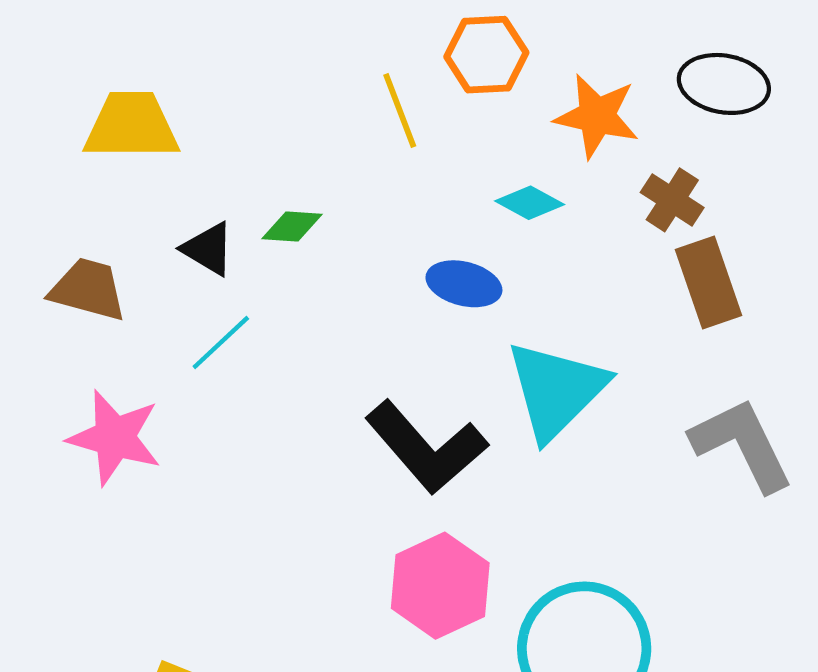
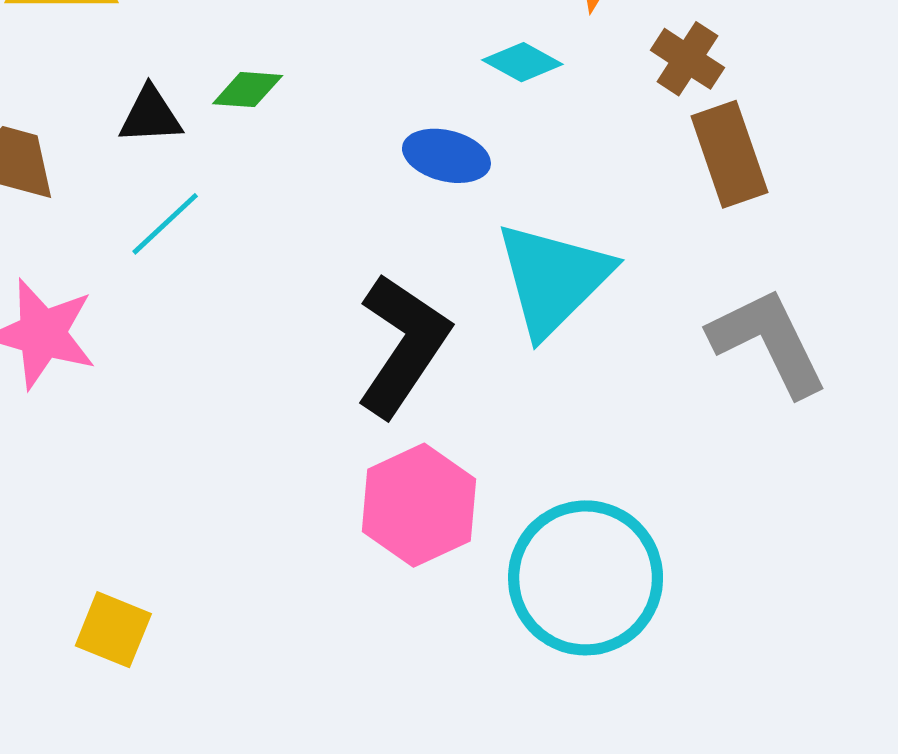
black triangle: (208, 249) -> (151, 115), turned -34
black L-shape: (426, 447) -> (403, 345), turned -105

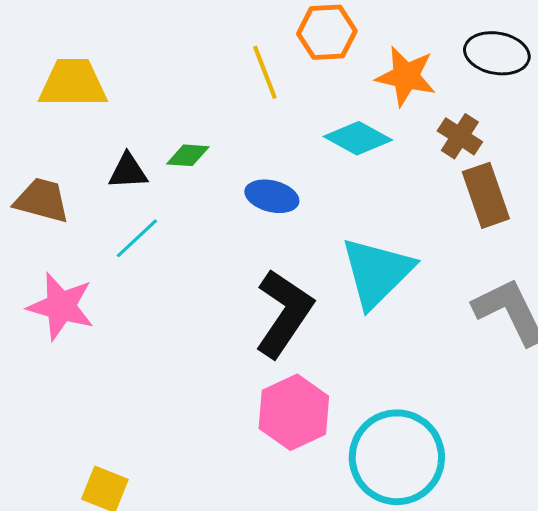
cyan diamond: (522, 62) -> (358, 138), size x1.4
blue ellipse: (446, 156) -> (272, 196), moved

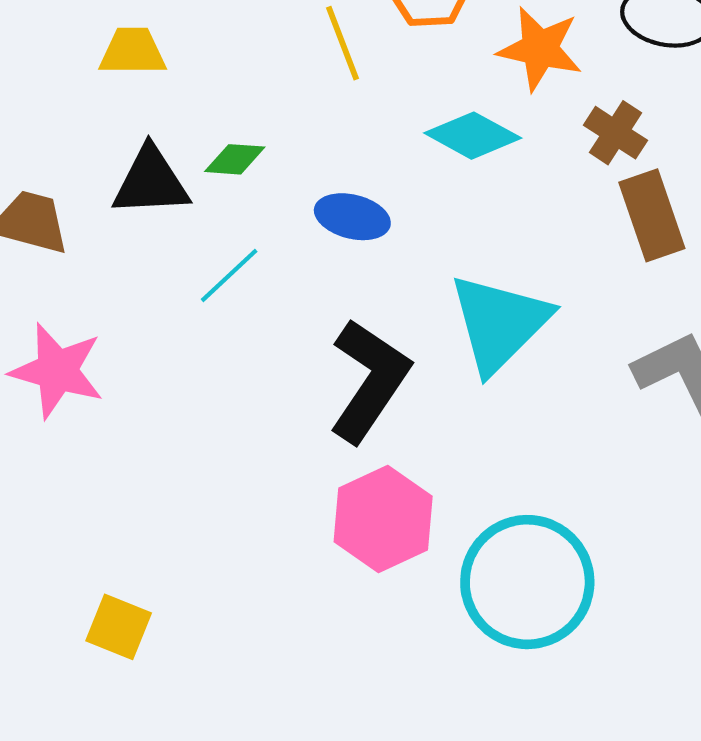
yellow trapezoid: (73, 83) -> (133, 52), moved, size x0.7
black triangle: (128, 171) -> (151, 182), size x1.4
cyan line: (137, 238) -> (229, 275), moved

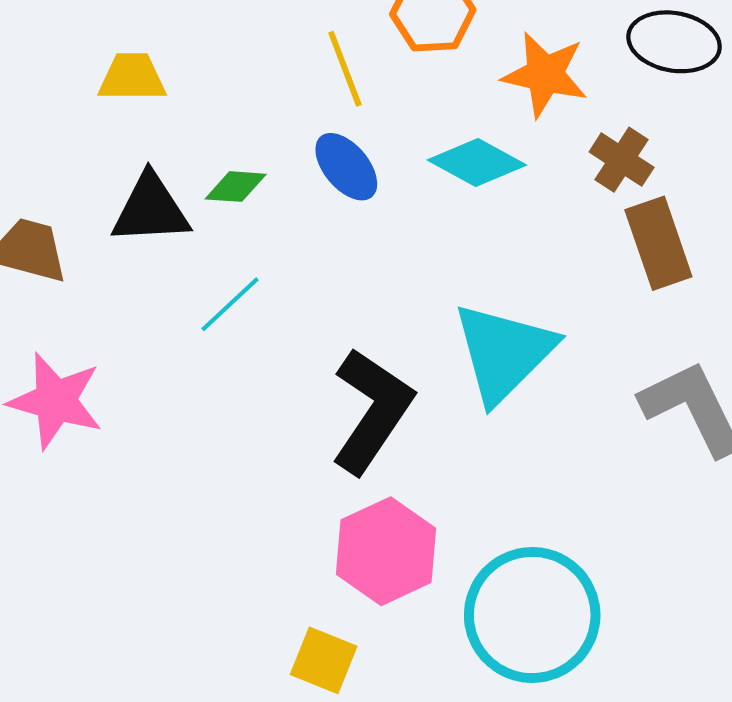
blue ellipse: (352, 217) -> (346, 167), moved, turned 36
yellow square: (119, 627) -> (324, 660), moved

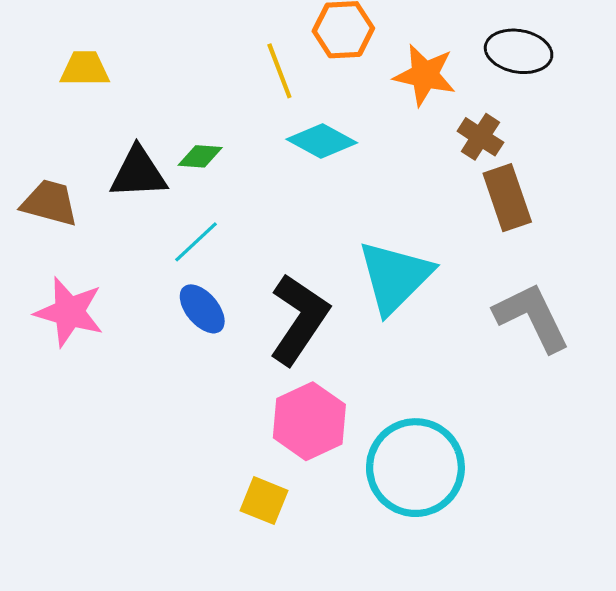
yellow trapezoid: (132, 77) -> (85, 69), moved
cyan diamond: (477, 162) -> (322, 141), moved
blue ellipse: (346, 167) -> (202, 309), moved

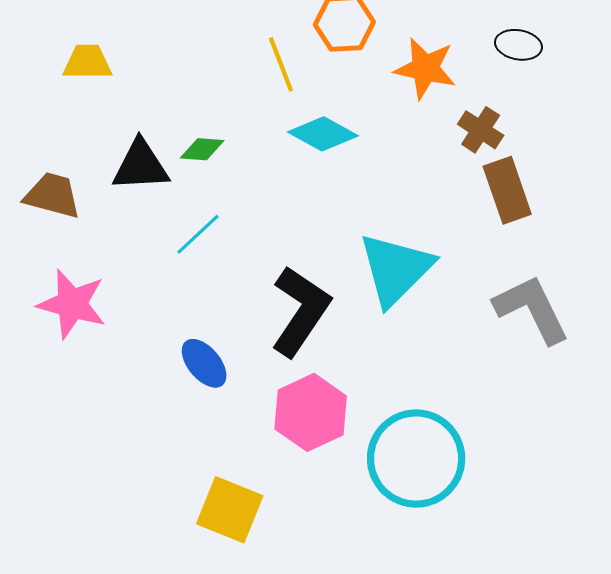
black ellipse: (519, 51) -> (518, 45), size x0.7
blue ellipse: (202, 309) -> (204, 363), moved
yellow square: (264, 501) -> (230, 510), moved, size x1.4

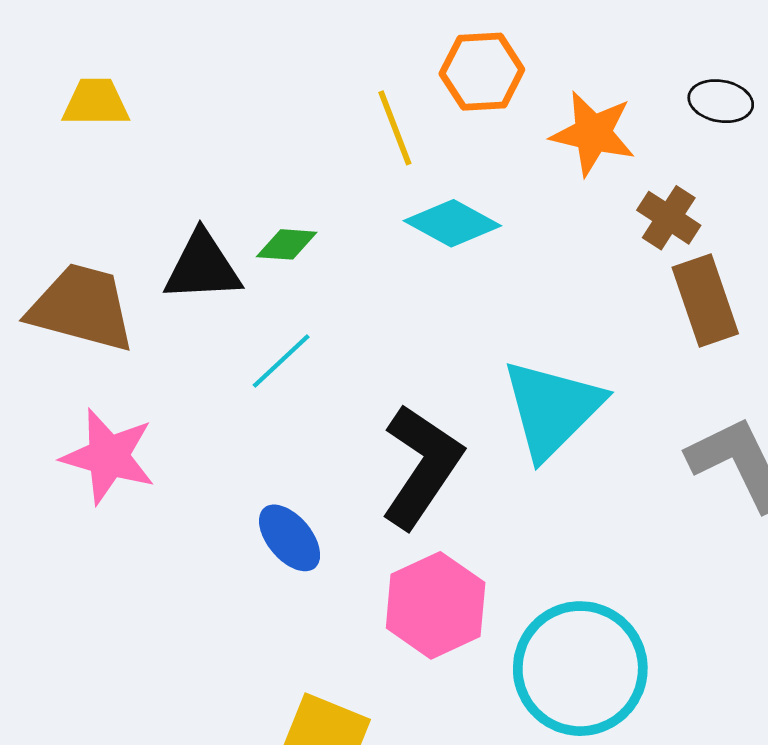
yellow trapezoid: (87, 62) -> (96, 103), moved
brown trapezoid: (53, 195) -> (82, 308), size x1.4

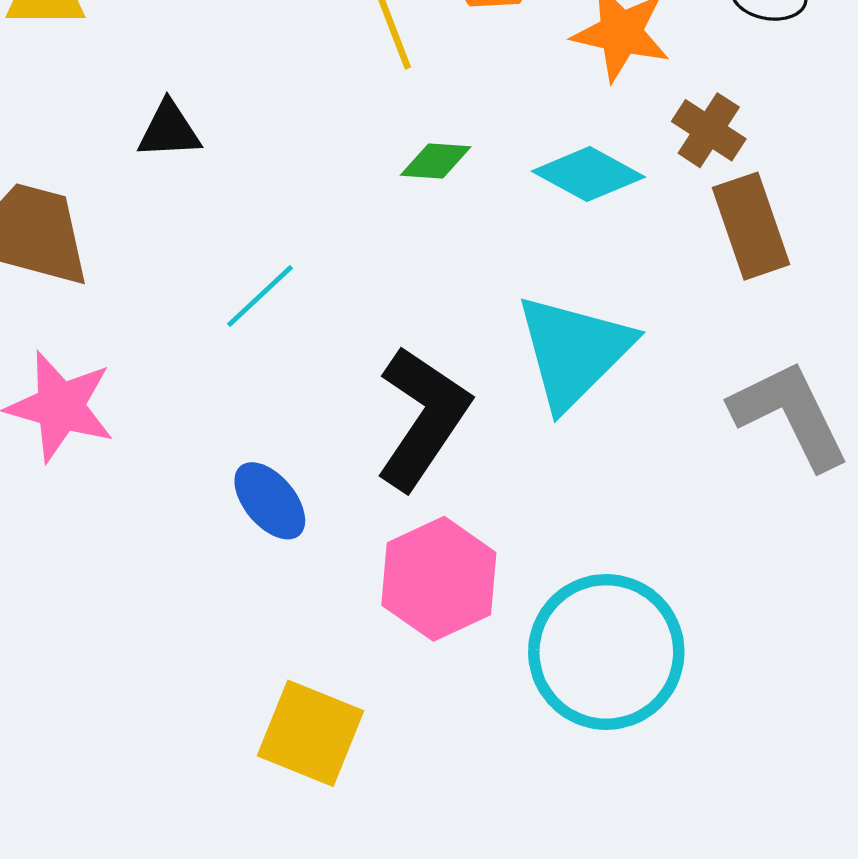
cyan diamond: (452, 223) -> (588, 174), moved
green diamond: (287, 244) -> (436, 161), moved
black triangle: (202, 267) -> (169, 130), moved, size x0.7

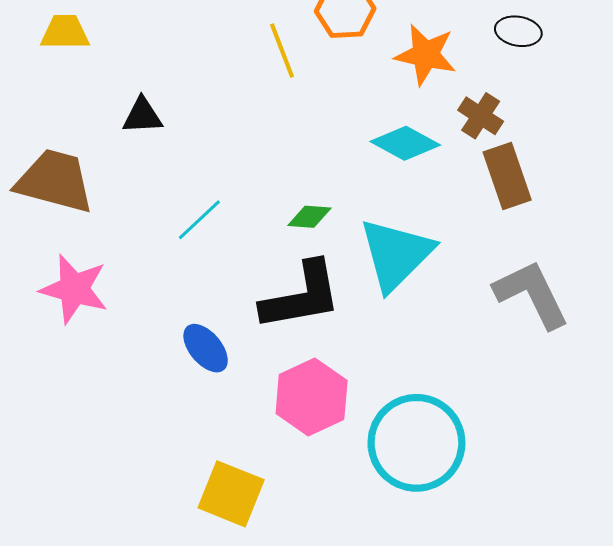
green diamond: (436, 161) -> (309, 217), moved
black L-shape: (423, 418) -> (301, 296), turned 46

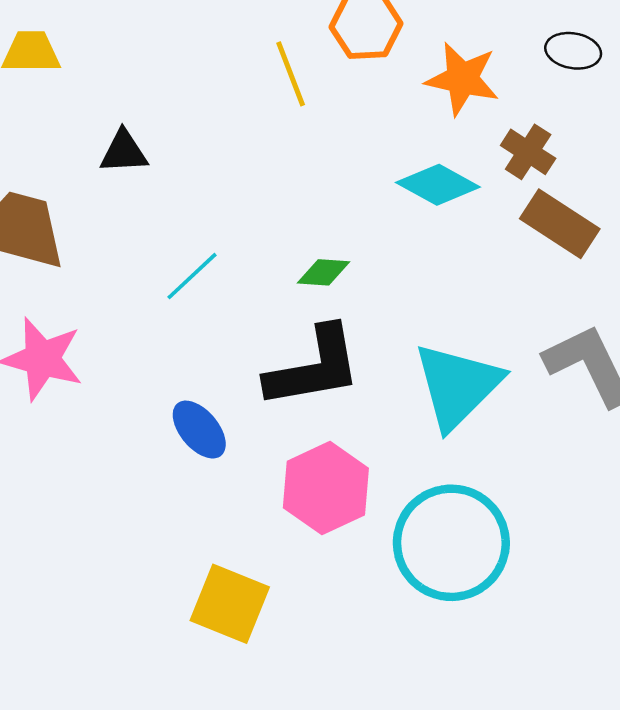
brown rectangle: (507, 176) -> (560, 224), turned -38
cyan triangle: (396, 254) -> (457, 386), moved

